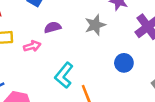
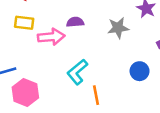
pink arrow: (32, 46) -> (51, 37), size x1.5

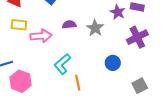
purple semicircle: (75, 22) -> (69, 25), moved
gray star: (118, 28) -> (95, 28), turned -30

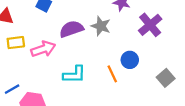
purple semicircle: (69, 25) -> (71, 29), size x1.5
cyan L-shape: (62, 64) -> (74, 75), turned -125
orange line: (78, 83) -> (112, 74), moved

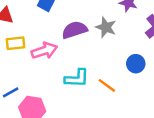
orange line: (112, 74) -> (107, 85), moved, turned -30

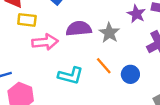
yellow rectangle: (16, 43) -> (27, 20), moved
orange line: (107, 85) -> (104, 66), moved

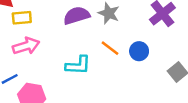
pink arrow: (45, 42) -> (26, 46), moved

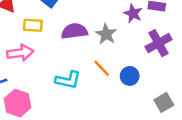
yellow rectangle: (22, 18) -> (33, 25), moved

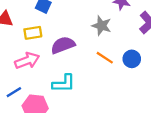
purple semicircle: (74, 31) -> (63, 45), moved
cyan L-shape: (68, 80) -> (64, 83), moved

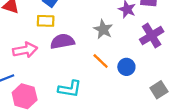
yellow rectangle: (33, 33) -> (46, 21), moved
cyan L-shape: (64, 83) -> (70, 89), moved

